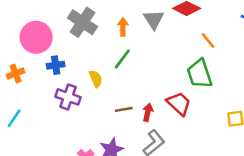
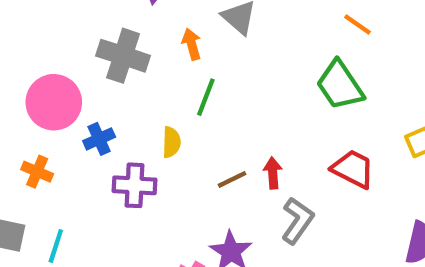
orange line: (208, 41) -> (358, 24), moved
orange cross: (16, 74) -> (37, 172), turned -30
yellow semicircle: (96, 79) -> (171, 142), turned 42
red trapezoid: (179, 104) -> (353, 169), moved

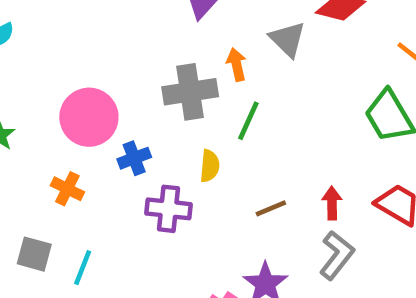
gray cross: (123, 56) -> (190, 92), moved, turned -30
red arrow: (273, 173) -> (332, 203), moved

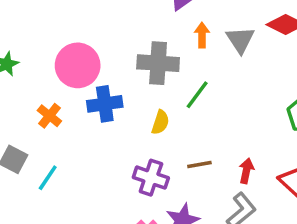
orange arrow: (236, 65) -> (202, 35), moved
blue cross: (134, 158) -> (105, 104), size x1.4
purple cross: (168, 209) -> (151, 178), moved

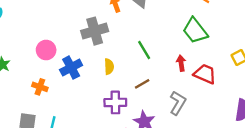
pink circle: (78, 65) -> (46, 50), size x0.7
green line: (197, 95) -> (144, 50), moved, turned -48
red arrow: (246, 171) -> (181, 63), moved

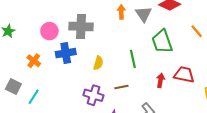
gray cross: (95, 31) -> (81, 26), moved
green trapezoid: (195, 31) -> (162, 42), moved
red trapezoid: (205, 74) -> (184, 75), moved, turned -30

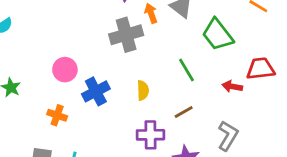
gray cross: (81, 26) -> (126, 35), moved
red arrow: (161, 80) -> (232, 86), turned -72

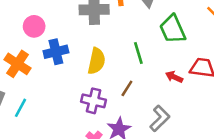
yellow semicircle: (143, 90) -> (97, 61), size x1.5
brown line: (184, 112) -> (127, 88), turned -42
orange cross: (57, 115) -> (18, 64), size x1.5

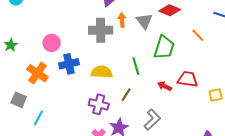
green trapezoid: (173, 29) -> (164, 47), turned -140
yellow semicircle: (97, 61) -> (102, 72), turned -100
cyan line: (20, 108) -> (38, 118), moved

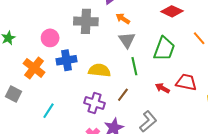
orange arrow: (122, 20) -> (123, 19), turned -56
gray triangle: (144, 21) -> (127, 40), moved
gray cross: (101, 30) -> (86, 21), moved
cyan line: (38, 118) -> (49, 111), moved

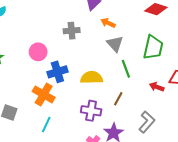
gray cross: (86, 21) -> (72, 31), size x0.7
orange cross: (34, 68) -> (44, 94), moved

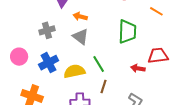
gray triangle: (115, 44) -> (81, 37), moved
green line: (126, 69) -> (99, 64), moved
blue cross: (57, 72) -> (49, 63), moved

